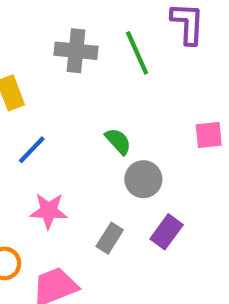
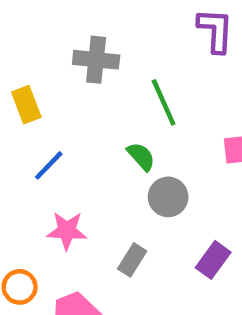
green line: (137, 53) -> (164, 102), moved
purple rectangle: (167, 232) -> (213, 260), moved

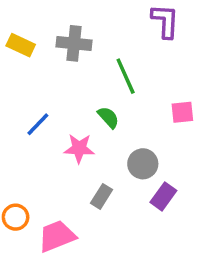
yellow rectangle: (26, 105) -> (21, 45), moved, turned -44
gray circle: (168, 197) -> (143, 164), moved
pink star: (67, 231) -> (79, 148), moved

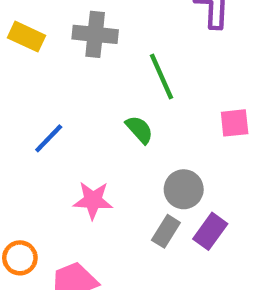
pink star: (79, 148) -> (93, 200), moved
gray rectangle: (102, 196) -> (166, 231), moved

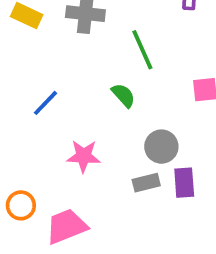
gray rectangle: (166, 231) -> (146, 183), turned 44
purple rectangle: (210, 231) -> (184, 183), turned -40

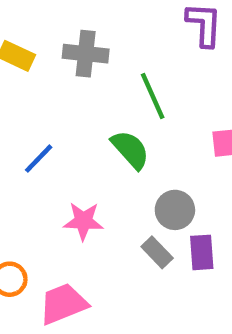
green semicircle: (123, 95) -> (130, 150), size x1.4
gray rectangle: (146, 183) -> (157, 252), turned 60

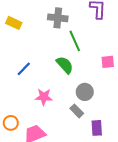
gray cross: (86, 54) -> (58, 18), moved
purple rectangle: (202, 252) -> (97, 128), moved

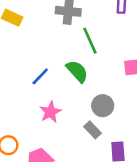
blue line: (24, 69) -> (40, 76), moved
pink star: (44, 97) -> (50, 112), turned -30

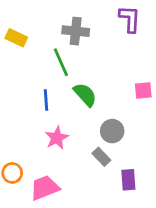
green line: (90, 41) -> (61, 62), moved
blue line: (40, 76) -> (46, 100), turned -48

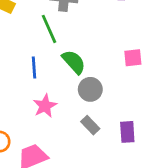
gray circle: (112, 131) -> (90, 89), moved
purple rectangle: (128, 180) -> (127, 132), moved

